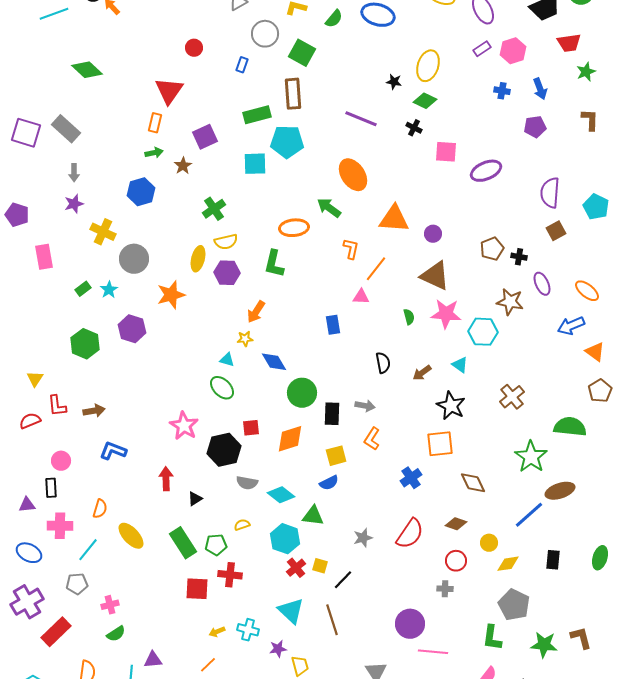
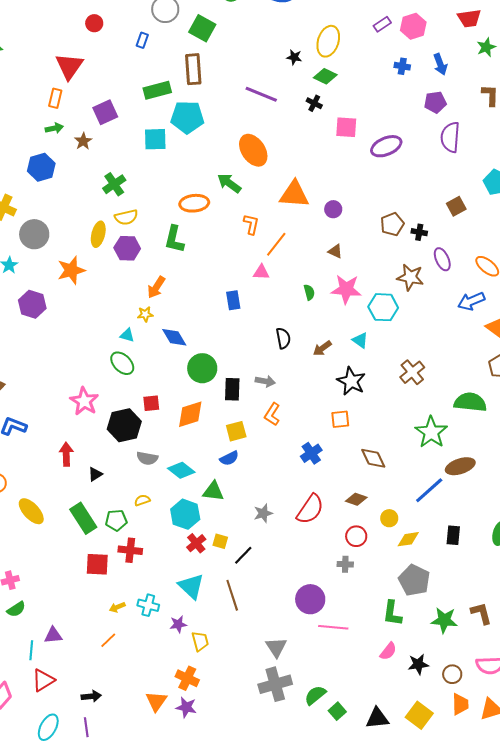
purple semicircle: (550, 193) -> (450, 137), moved
brown triangle: (435, 276) -> (335, 251), size x0.5
orange square: (440, 444) -> (340, 419), size x0.7

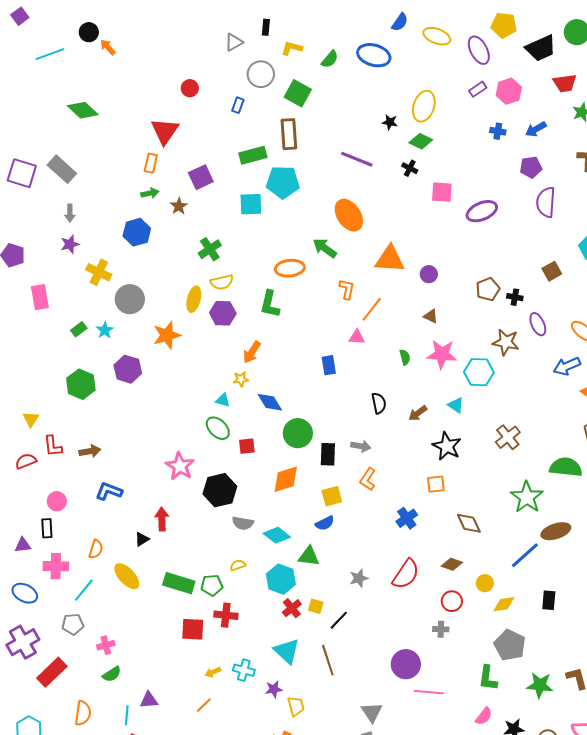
blue arrow: (440, 64) -> (536, 129), turned 80
red square: (151, 403) -> (247, 446), moved
black triangle: (95, 474) -> (142, 539), moved
green rectangle: (83, 518) -> (179, 583), turned -40

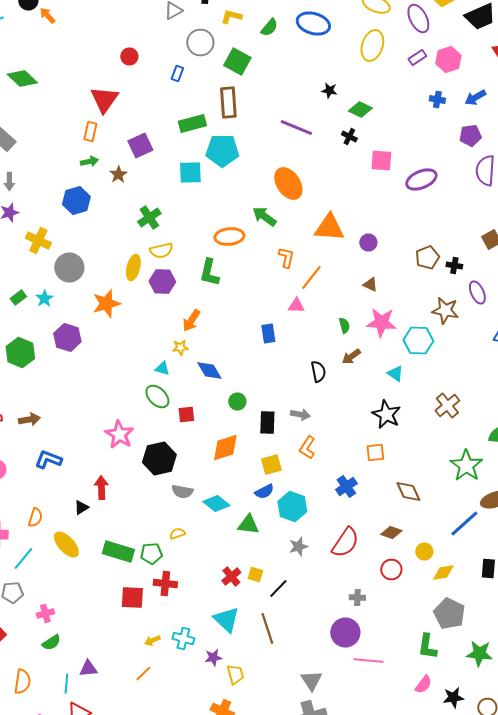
yellow ellipse: (424, 106) -> (372, 46), moved
brown arrow: (418, 413) -> (351, 356), moved
green circle: (298, 433) -> (237, 402), size x0.6
cyan hexagon: (281, 579) -> (292, 506), moved
gray cross: (441, 629) -> (357, 598), moved

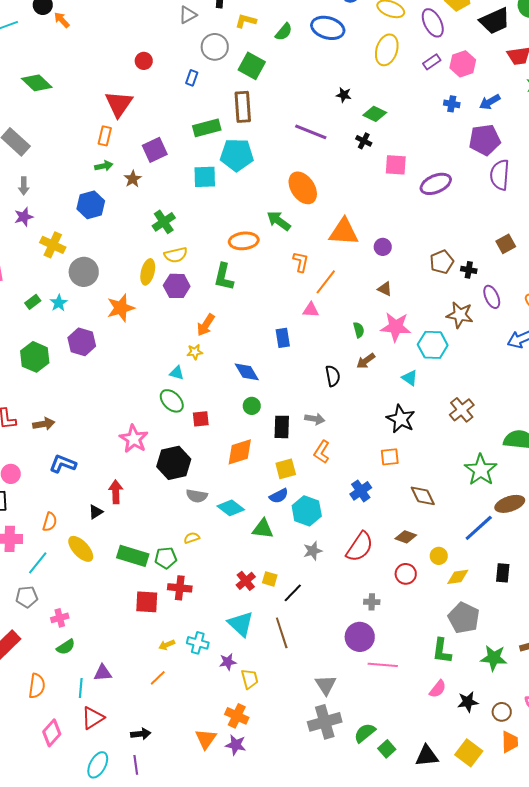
purple pentagon: (470, 136) -> (485, 140), size x1.4
blue diamond: (209, 370) -> (247, 372), moved

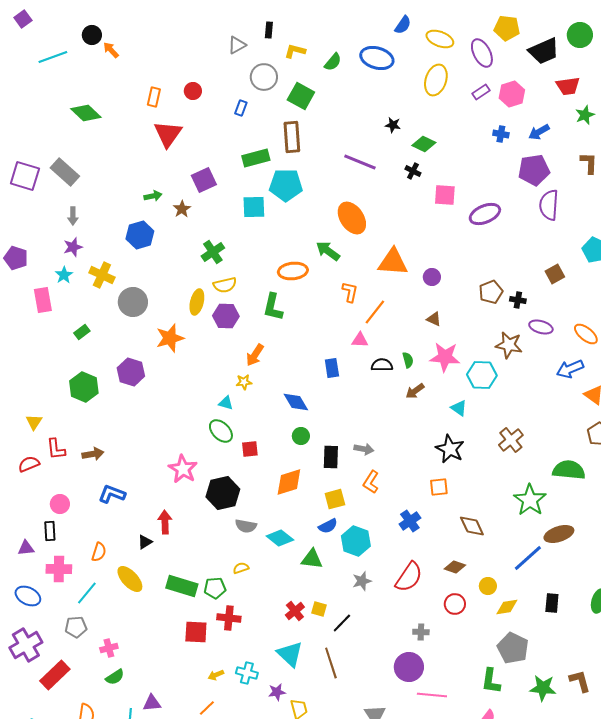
orange rectangle: (105, 136) -> (154, 97), moved
purple ellipse: (492, 297) -> (541, 327), turned -50
cyan star: (59, 303) -> (64, 275), moved
black semicircle: (333, 376) -> (382, 365), moved, turned -80

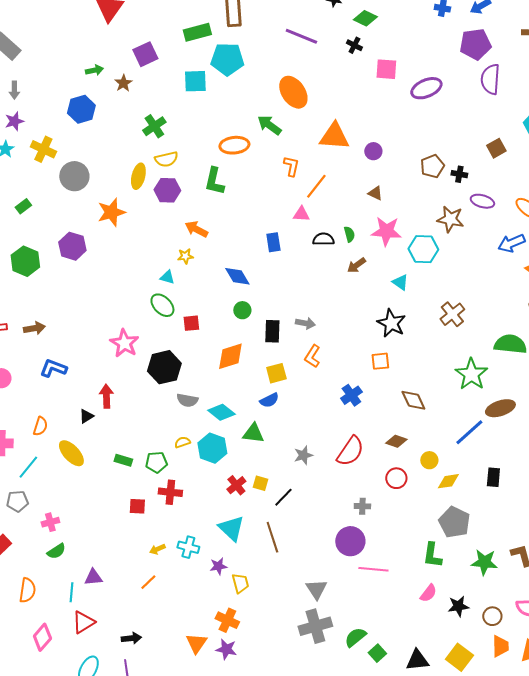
orange arrow: (255, 355) -> (196, 229), turned 85
cyan hexagon: (356, 541) -> (212, 448), moved
green rectangle: (182, 586) -> (123, 460), size x0.6
red square: (196, 632) -> (137, 506), size x0.7

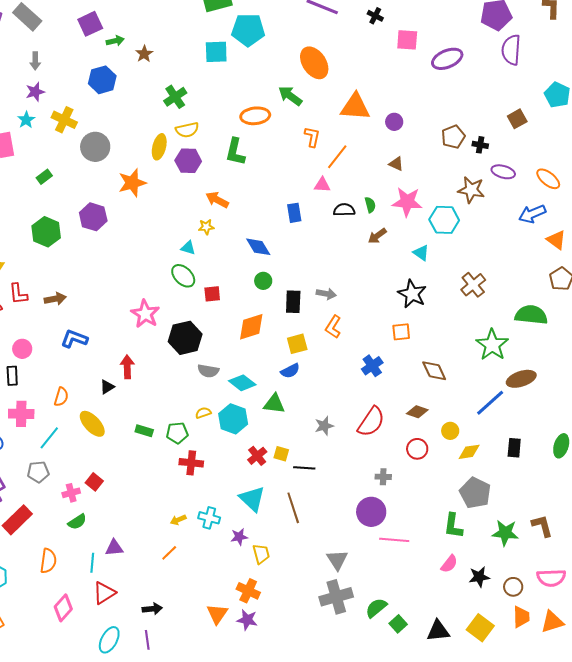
purple square: (145, 54) -> (90, 24), moved
black line: (283, 497) -> (304, 468), turned 50
red square: (137, 506) -> (94, 482), moved, turned 36

